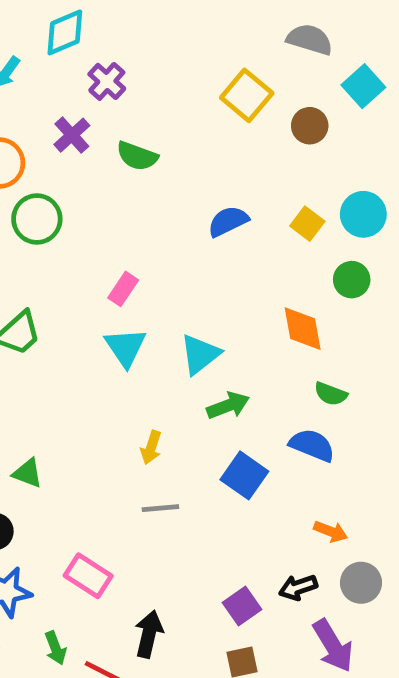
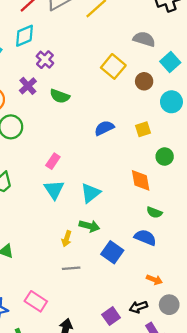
cyan circle: (363, 214) -> (171, 102), moved
yellow square: (307, 224) -> (143, 129), turned 35
green arrow: (228, 406) -> (89, 226), moved, turned 36

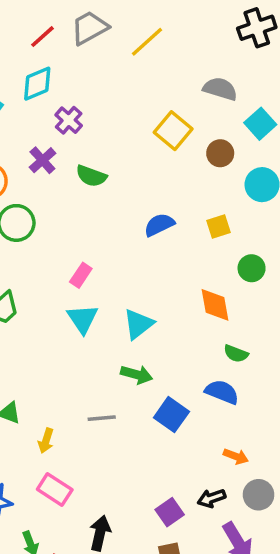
yellow arrow: (67, 239) -> (46, 441), moved
gray line: (71, 268) -> (102, 418), moved

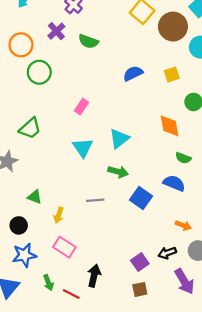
brown circle: (220, 153) -> (173, 27), size x1.6
cyan triangle: (83, 319) -> (83, 148), moved

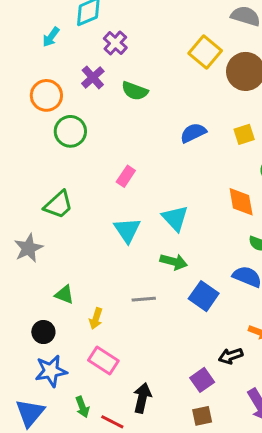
cyan triangle: (119, 139) -> (175, 218), turned -35
black arrow: (167, 253) -> (231, 356), moved

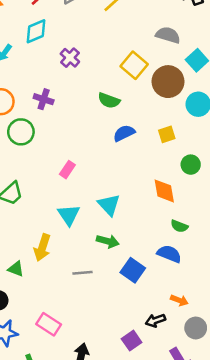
purple cross: (115, 43) -> (70, 58), moved
purple cross: (93, 77) -> (44, 99), moved, turned -30
green semicircle: (135, 91) -> (109, 100), moved
yellow arrow: (96, 319) -> (42, 248), moved, size x1.5

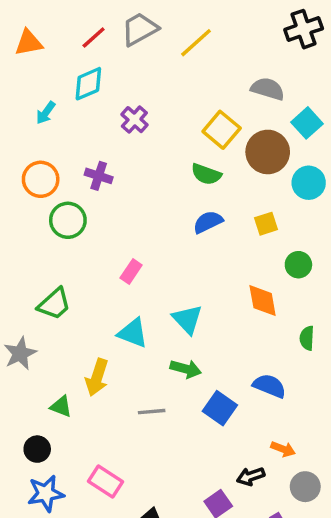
green semicircle: (109, 100) -> (206, 174), moved
cyan triangle: (69, 215) -> (133, 333), turned -35
green semicircle: (179, 226) -> (307, 338), moved, turned 72

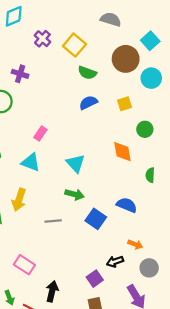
gray semicircle: (268, 89) -> (111, 19), moved
yellow square: (222, 130) -> (74, 45), moved
cyan triangle: (133, 333) -> (31, 162), moved

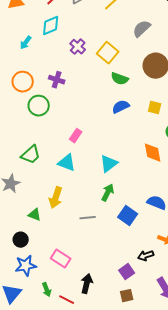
gray semicircle: (111, 19) -> (142, 29), turned -60
yellow square: (125, 104) -> (155, 108), turned 32
cyan triangle: (76, 163) -> (109, 164), turned 36
green arrow: (74, 194) -> (108, 193), turned -78

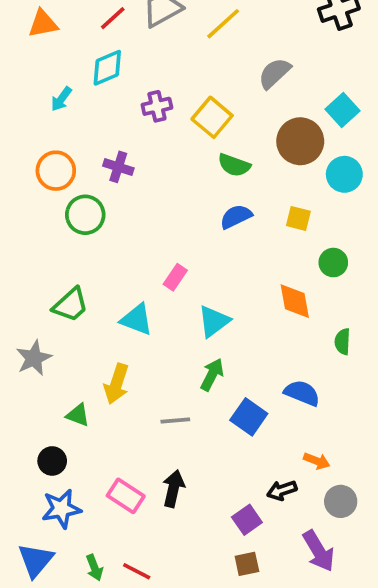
purple cross: (78, 47) -> (157, 106), turned 35
pink rectangle: (76, 136) -> (175, 277), moved
black arrow: (87, 284) -> (173, 489), moved
green arrow: (47, 290) -> (94, 568), moved

